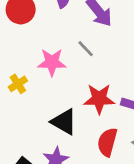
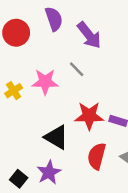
yellow cross: (18, 84) -> (14, 91), moved

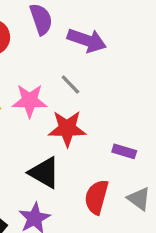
purple arrow: (89, 35) -> (87, 40), turned -32
red star: (89, 116) -> (67, 129), moved

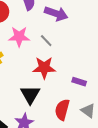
pink star: (30, 101) -> (19, 37), moved
black triangle: (44, 173) -> (30, 95), turned 30

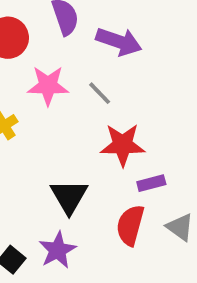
red star: (44, 68) -> (123, 145), moved
purple rectangle: (79, 82) -> (151, 183), moved, turned -32

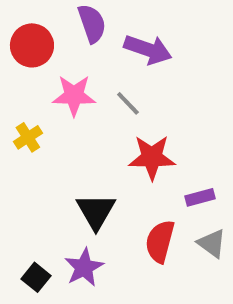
purple rectangle: (151, 183) -> (200, 197), moved

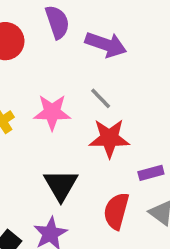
pink star: (74, 95) -> (52, 112), moved
gray line: (128, 103) -> (101, 98), moved

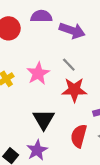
purple semicircle: (57, 22) -> (41, 16), turned -70
pink star: (52, 112) -> (38, 73), turned -30

